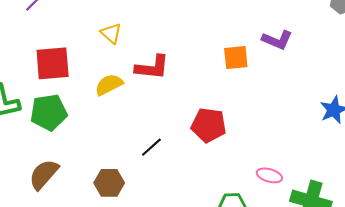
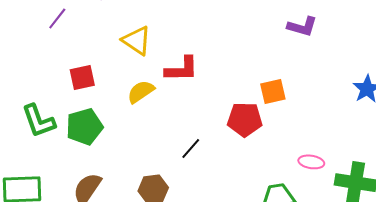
yellow triangle: (111, 33) -> (137, 40), size x1.4
orange square: (236, 58) -> (273, 91), moved
red square: (53, 63) -> (82, 77), size x0.7

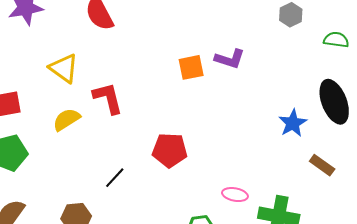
red L-shape: (182, 69) -> (108, 98), turned -105
orange square: (273, 91) -> (191, 67), moved

